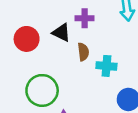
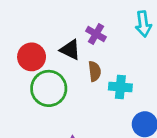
purple cross: (85, 18) -> (96, 34), turned 30
green circle: (42, 90) -> (49, 88), moved

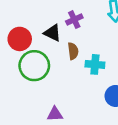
purple cross: (96, 34) -> (74, 20), turned 35

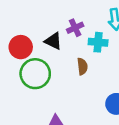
brown semicircle: (73, 51) -> (82, 66), moved
cyan cross: (95, 64) -> (98, 42), moved

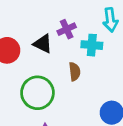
green circle: (35, 74) -> (37, 93), moved

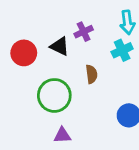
cyan cross: (92, 45) -> (122, 50), moved, turned -30

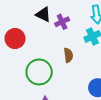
black triangle: (60, 46) -> (43, 14), moved

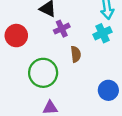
purple cross: (62, 22) -> (62, 29), moved

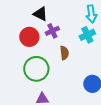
red circle: (16, 36) -> (29, 37), moved

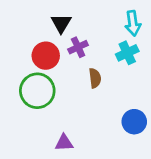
black triangle: (40, 14) -> (61, 23), turned 35
green circle: (36, 69) -> (37, 91), moved

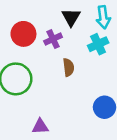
black triangle: (61, 23) -> (71, 17), moved
red circle: (46, 56) -> (23, 34), moved

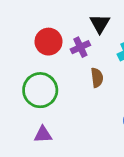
purple triangle: (40, 127) -> (43, 134), moved

